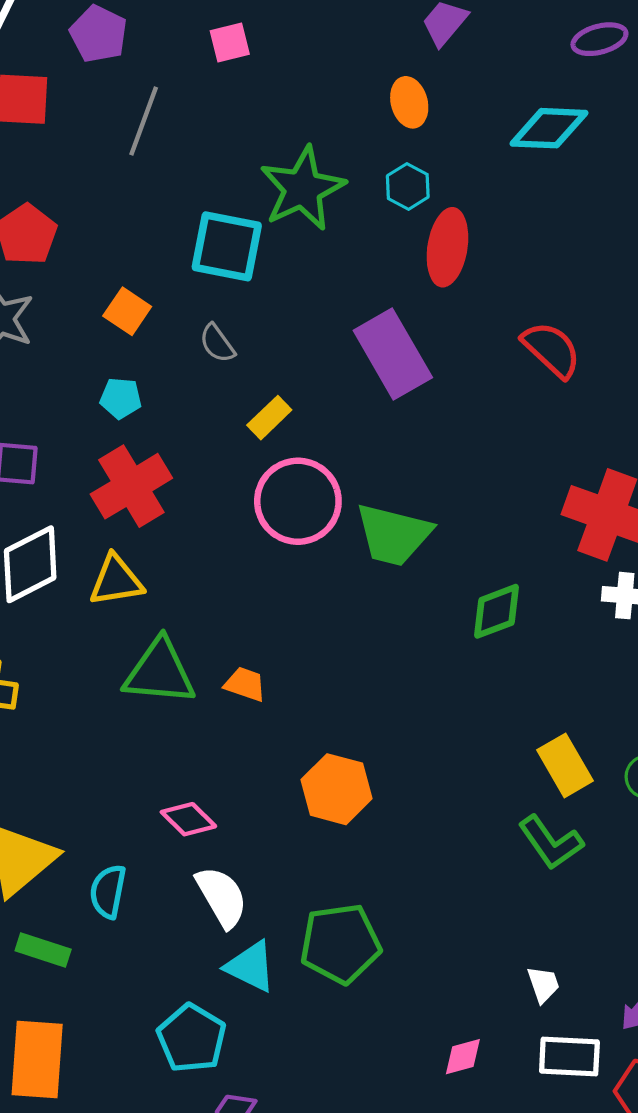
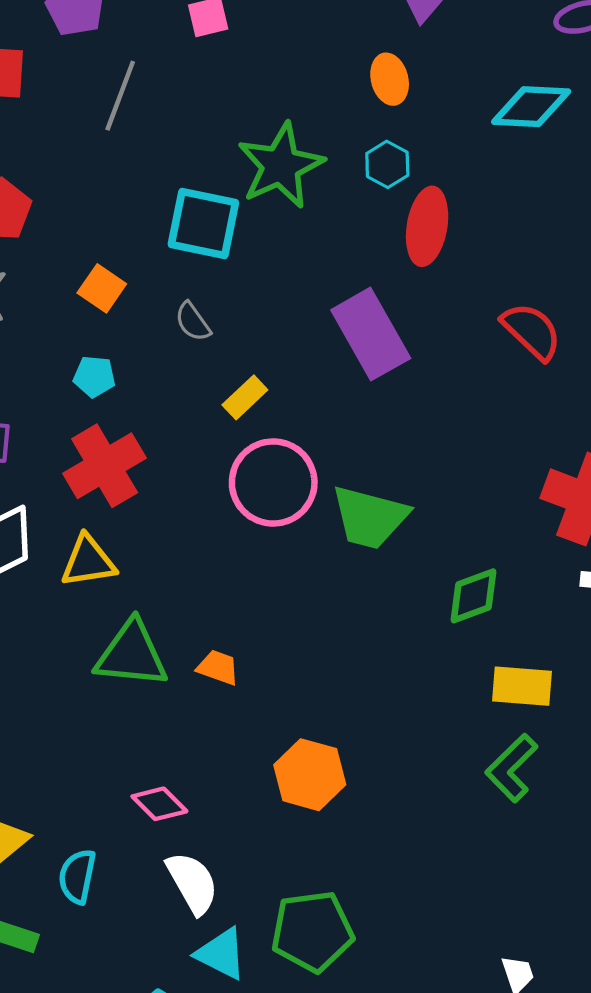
yellow rectangle: (565, 765) -> (522, 686), moved, turned -56
green L-shape: (551, 842) -> (512, 768), moved, turned 80

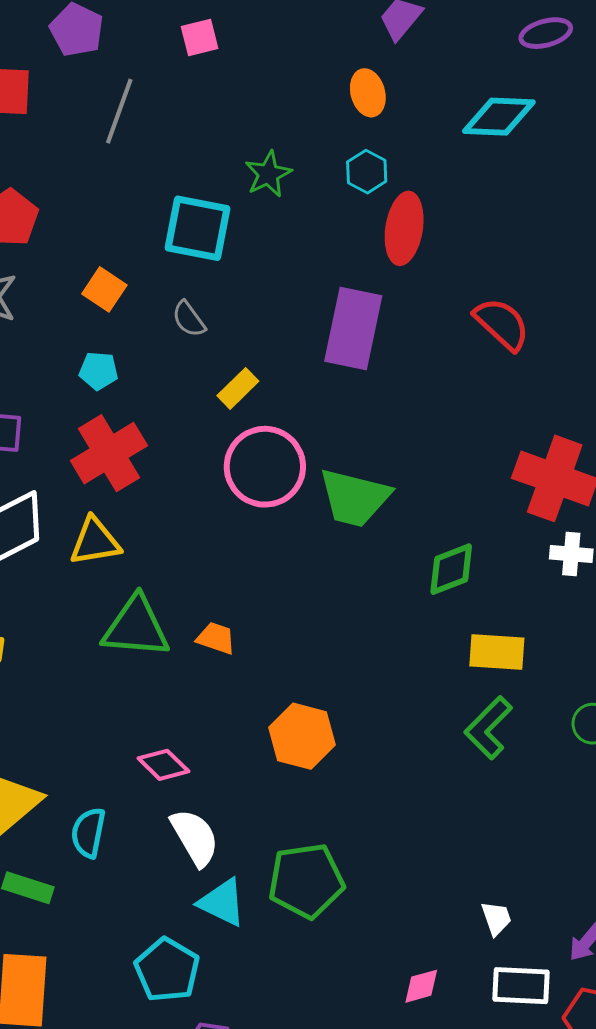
green star: (281, 166) -> (268, 174), size x0.6
purple rectangle: (371, 334) -> (353, 329), turned 42

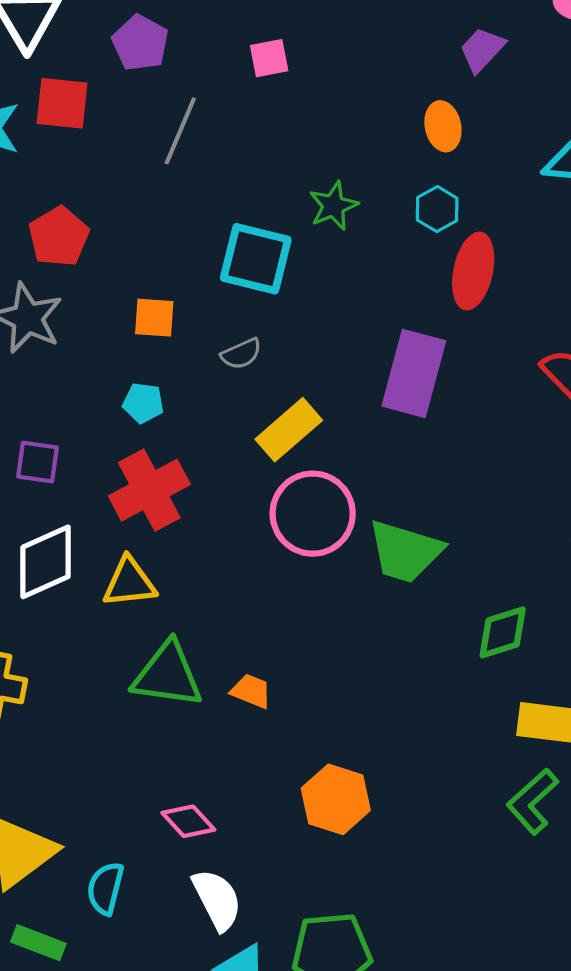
orange square: (104, 289) -> (154, 318), turned -33
gray semicircle: (189, 319) -> (241, 354), turned -81
yellow rectangle: (238, 388) -> (289, 430), size x1.5

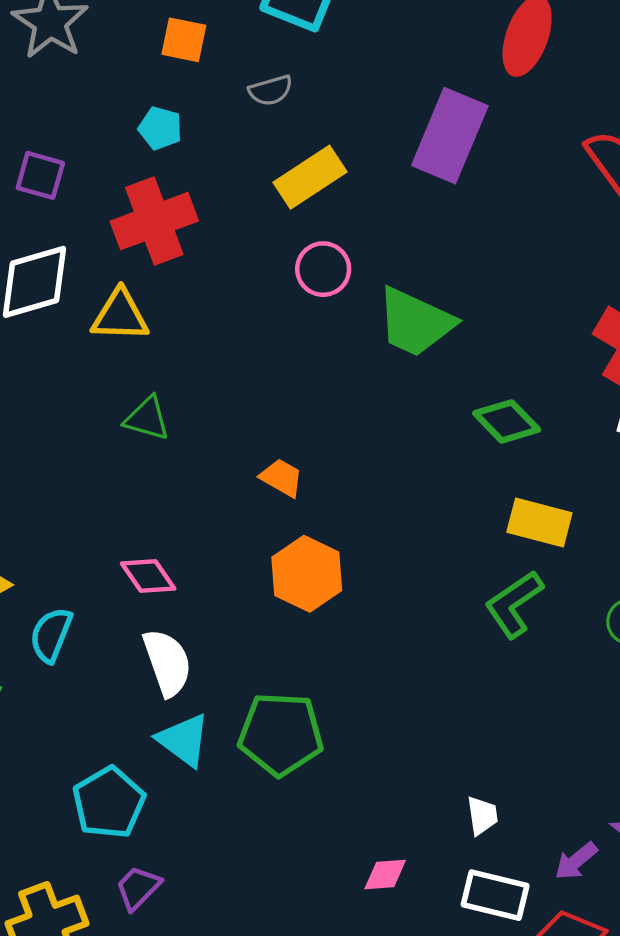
pink circle: (313, 514) -> (323, 269), size x0.6
green diamond: (503, 632) -> (507, 421), turned 56
green triangle: (168, 675) -> (147, 418), size x0.6
orange trapezoid: (251, 691) -> (282, 478), moved

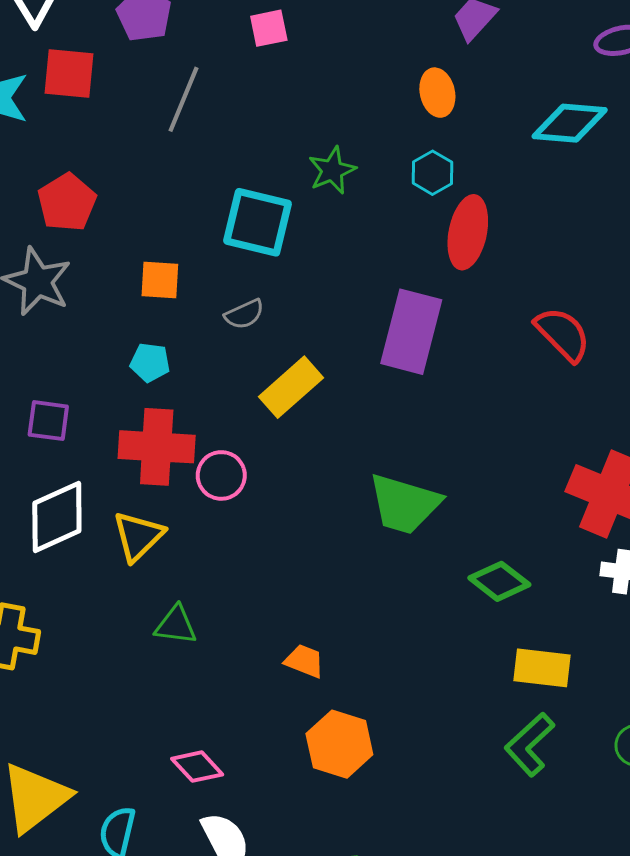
red cross: (154, 221) -> (157, 447), turned 32
pink circle: (323, 269) -> (221, 475), moved
yellow triangle: (120, 316) -> (138, 536), turned -38

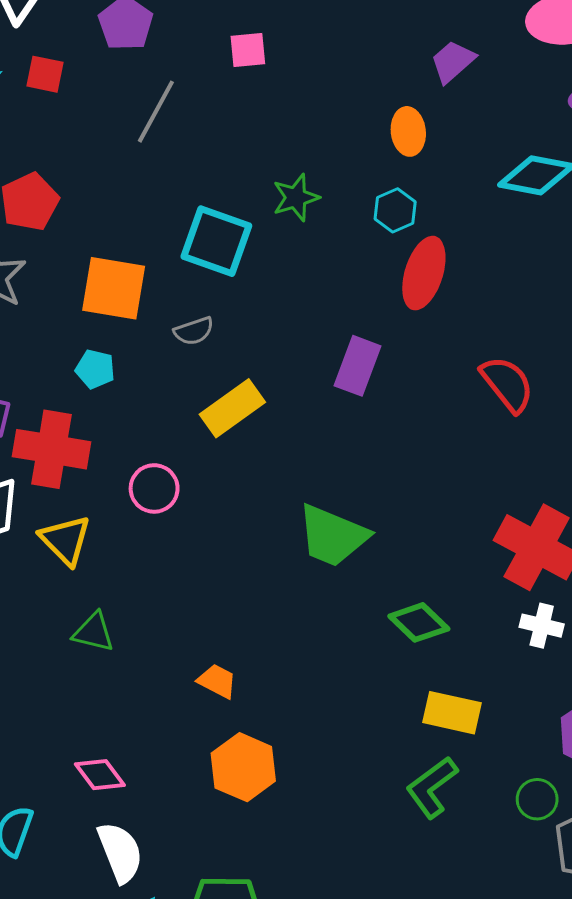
red square: (69, 74) -> (45, 74), size x0.7
orange square: (160, 280) -> (114, 288), size x1.6
purple rectangle: (411, 332) -> (357, 366), size x0.7
red cross: (157, 447) -> (52, 449), moved
yellow triangle: (138, 536) -> (65, 540), turned -36

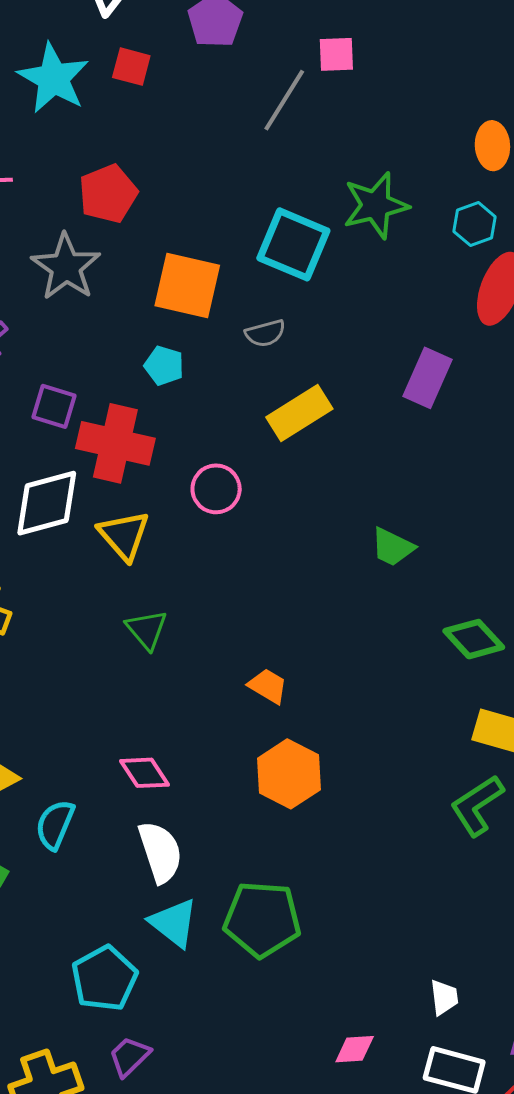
gray line: (156, 112) -> (284, 100), moved
green star: (296, 198) -> (376, 205), size x1.4
green trapezoid: (333, 536) -> (392, 547), size x0.6
green triangle: (93, 632) -> (147, 630), turned 33

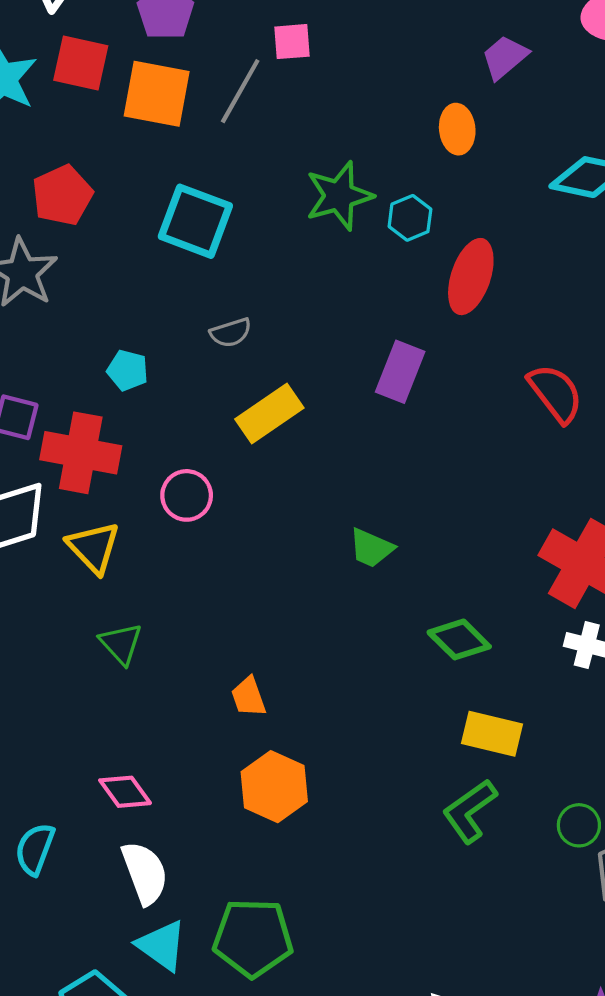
red square: (131, 67) -> (81, 63), size x1.4
cyan hexagon: (474, 224) -> (410, 218), moved
cyan square: (293, 244) -> (195, 221), moved
orange square: (187, 286) -> (157, 94), moved
orange trapezoid: (268, 686) -> (249, 697), turned -138

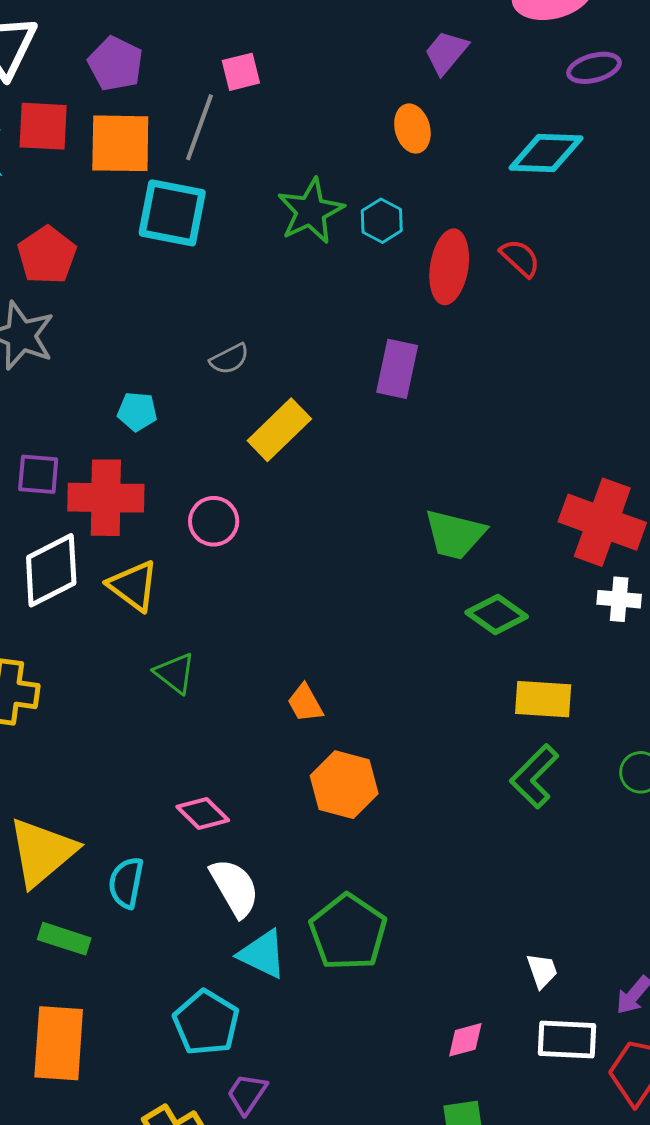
cyan square: (195, 221) -> (172, 213), moved
red semicircle: (556, 393) -> (520, 258), moved, size x0.7
green trapezoid: (371, 548) -> (455, 534), moved, size x1.4
green pentagon: (253, 938) -> (348, 932), turned -30

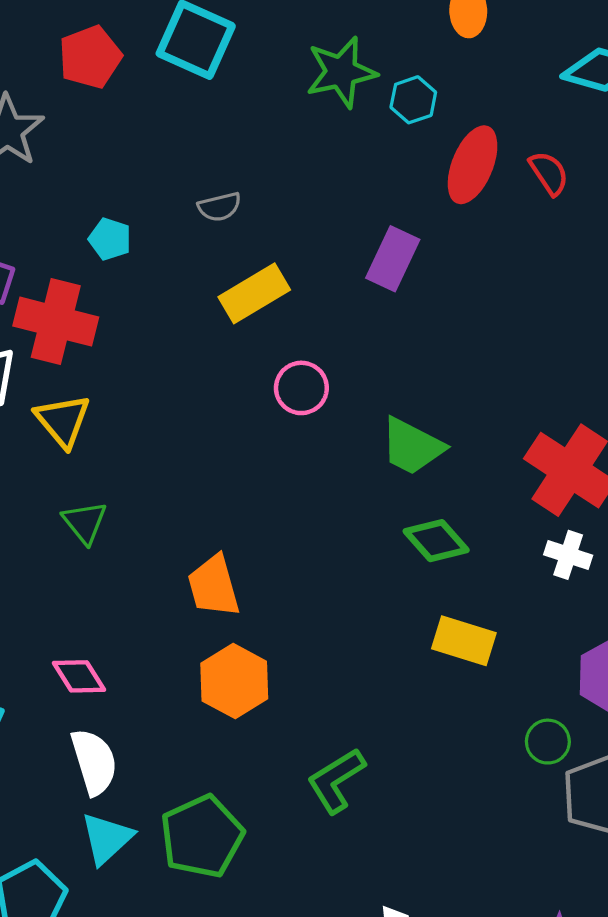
red pentagon: (47, 255) -> (90, 57), moved
pink circle: (214, 521) -> (301, 388), moved
orange trapezoid: (305, 703) -> (214, 586), size x1.5
green L-shape: (534, 776) -> (336, 780), moved
cyan triangle: (262, 954) -> (107, 838), turned 38

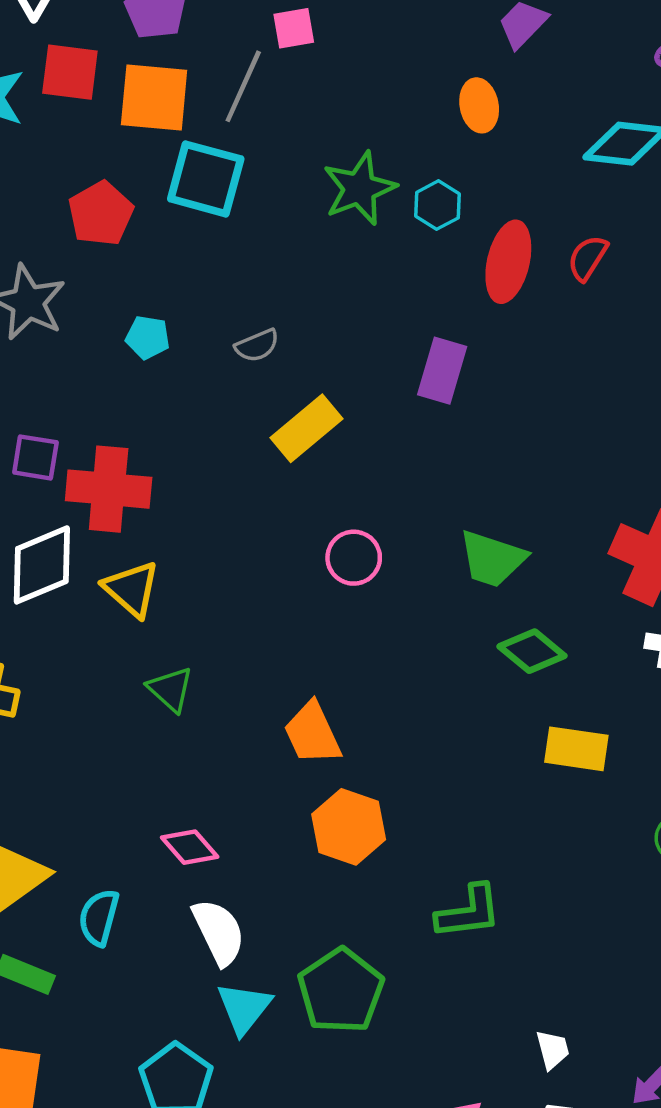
red semicircle: (549, 173) -> (588, 258), turned -105
cyan pentagon: (110, 239) -> (148, 337), moved
pink circle: (301, 388) -> (354, 558), moved
green L-shape: (336, 780) -> (469, 912), turned -146

